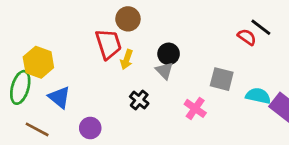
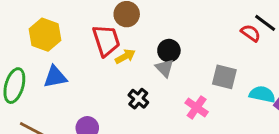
yellow arrow: (127, 59) -> (125, 56), turned -138
yellow hexagon: (38, 62) -> (45, 35), moved
blue triangle: (59, 97) -> (55, 77), moved, turned -50

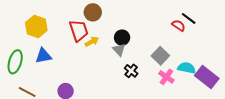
gray square: (224, 77) -> (160, 56), turned 30
black cross: (138, 99) -> (131, 71), moved
pink cross: (197, 107) -> (166, 77), moved

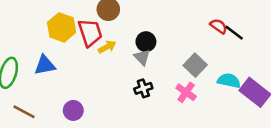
black line: (189, 18) -> (234, 33), moved
yellow hexagon: (36, 26) -> (62, 27), moved
black cross: (131, 71) -> (143, 88), moved, turned 32
pink cross: (166, 77) -> (186, 92), moved

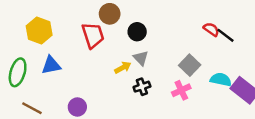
yellow hexagon: (62, 27) -> (39, 31), moved
black circle: (146, 42) -> (137, 32), moved
yellow arrow: (107, 47) -> (123, 68), moved
pink cross: (186, 92) -> (181, 90), turned 30

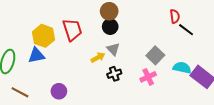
brown circle: (110, 14) -> (109, 11), moved
red semicircle: (211, 29) -> (175, 16), moved, turned 48
yellow hexagon: (39, 31) -> (44, 36), moved

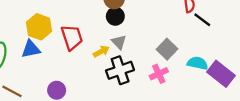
red trapezoid: (72, 30) -> (72, 37), moved
black cross: (114, 74) -> (120, 70), size x1.6

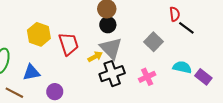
gray triangle: (119, 42) -> (111, 48), size x1.6
blue triangle: (31, 49) -> (31, 73), moved
gray square: (167, 49) -> (153, 42), moved
purple rectangle: (221, 74) -> (203, 77), size x0.7

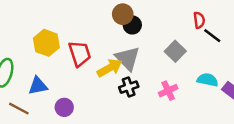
black circle: (108, 25) -> (132, 25), moved
yellow arrow: (95, 57) -> (110, 68), size x1.5
black cross: (112, 74) -> (129, 87), size x0.7

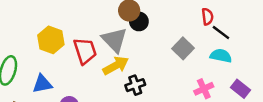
gray triangle: (128, 58) -> (114, 40), moved
cyan semicircle: (208, 80) -> (221, 56), moved
pink cross: (168, 91) -> (204, 89), moved

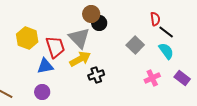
cyan semicircle: (221, 56) -> (166, 51), turned 42
blue triangle: (42, 84) -> (45, 66), moved

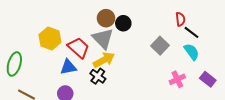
brown circle: (91, 14) -> (106, 18), moved
red trapezoid: (55, 47) -> (78, 48), turned -30
black cross: (96, 75) -> (98, 76), moved, turned -35

